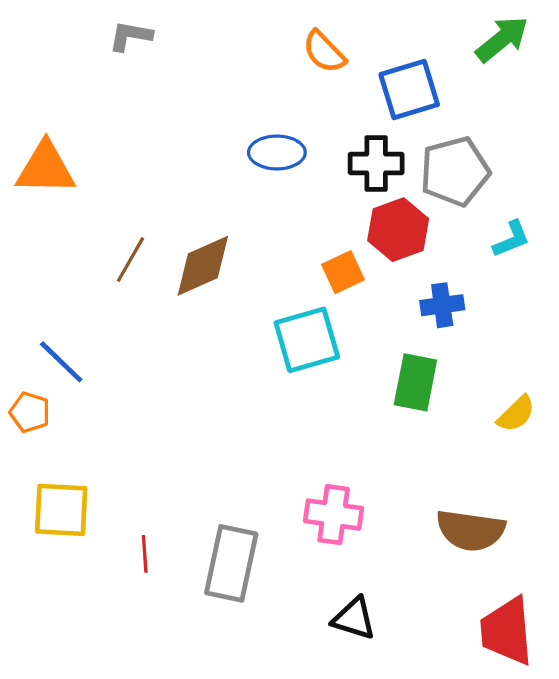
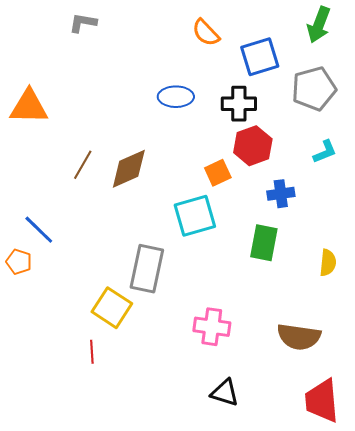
green arrow: (502, 39) -> (319, 25), turned 150
gray pentagon: (455, 171) -> (314, 89), moved
yellow semicircle: (516, 414) -> (328, 263), turned -40
yellow square: (61, 510) -> (112, 308), moved, turned 30
gray rectangle: (231, 563) -> (147, 269), moved

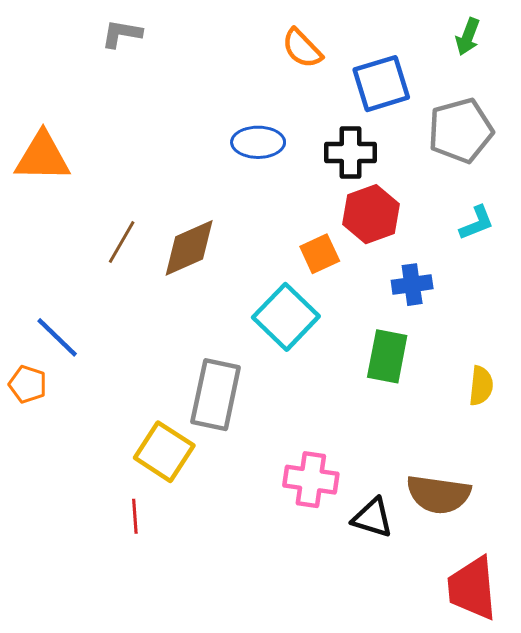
green arrow: (319, 25) -> (468, 37), size x0.7
cyan square: (195, 216) -> (286, 317), turned -30
black triangle: (225, 393) -> (372, 518), moved

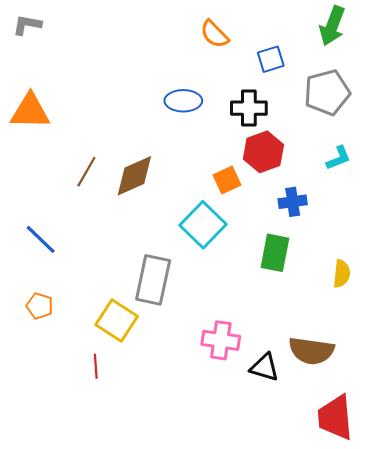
gray L-shape: (122, 34) -> (27, 25), moved
green arrow: (468, 37) -> (332, 26), size x1.5
blue square: (381, 84) -> (271, 59), size x0.7
orange pentagon: (28, 384) -> (40, 306), moved

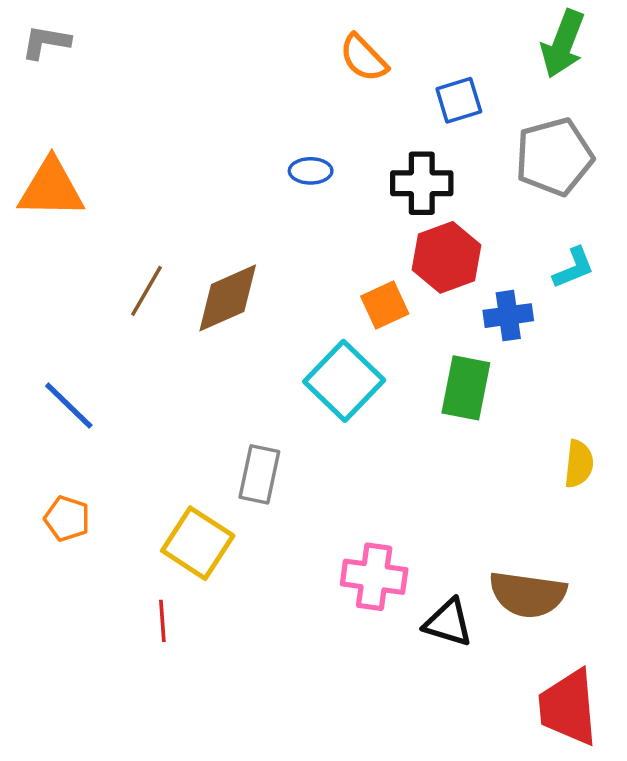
blue ellipse: (183, 101) -> (311, 171), size x0.7
blue cross: (293, 202) -> (508, 316), moved
green rectangle: (275, 253) -> (466, 388), moved
gray rectangle: (153, 280) -> (259, 474), size x0.7

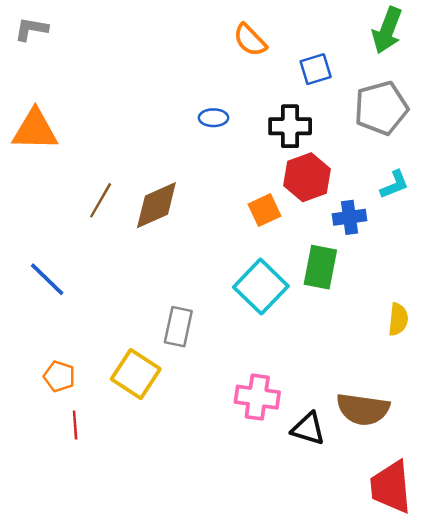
cyan square: (344, 381) -> (261, 287), moved
orange pentagon: (67, 519) -> (59, 376), moved
red line: (162, 621) -> (75, 425), moved

